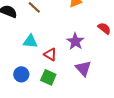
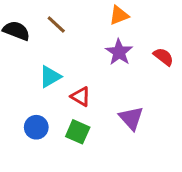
cyan triangle: (30, 41) -> (50, 77), turned -35
purple star: (75, 41) -> (119, 52), moved

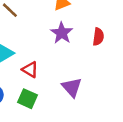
red semicircle: (163, 57) -> (98, 37), turned 60

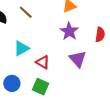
purple triangle: (72, 87) -> (78, 59), moved

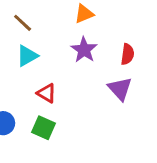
cyan triangle: (21, 48) -> (27, 56), moved
purple triangle: (78, 59) -> (120, 89), moved

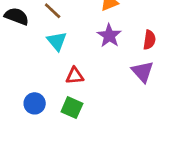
cyan triangle: (27, 56) -> (57, 41), turned -40
red triangle: (47, 93) -> (75, 76), turned -36

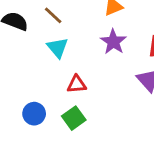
green square: (72, 108) -> (74, 118), turned 30

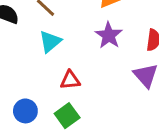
cyan triangle: (58, 48) -> (50, 42), turned 30

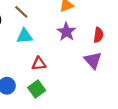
cyan triangle: (50, 42) -> (25, 36), turned 35

